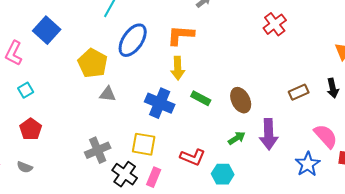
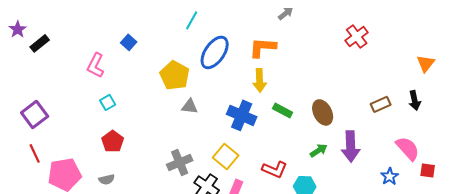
blue square: (47, 30) -> (129, 42), size x0.6
yellow square: (144, 144) -> (226, 156), turned 30
blue star: (308, 164) -> (390, 176), size x0.7
gray semicircle: (25, 167) -> (107, 179), turned -35

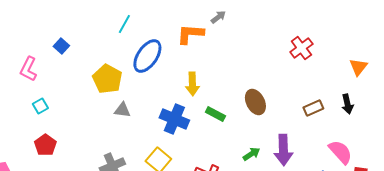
red cross: (357, 36) -> (301, 48), moved
orange L-shape: (263, 47) -> (190, 34), moved
brown ellipse: (323, 112) -> (255, 102), moved

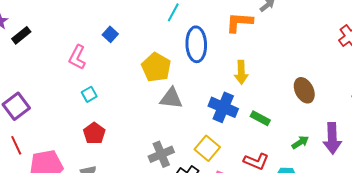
blue ellipse: (147, 56) -> (196, 44), turned -36
gray triangle: (122, 110) -> (171, 98), size x1.4
green rectangle: (215, 114) -> (260, 118), moved

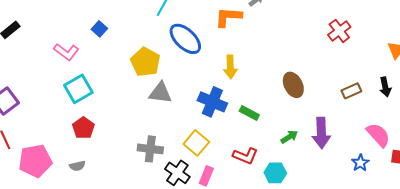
blue ellipse: (196, 44) -> (185, 39), turned -44
pink L-shape: (77, 57) -> (66, 52), turned -80
cyan square: (89, 94) -> (78, 89), size x1.8
gray cross: (161, 154) -> (150, 149), turned 30

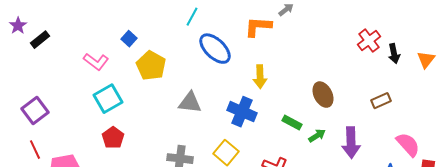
yellow pentagon: (145, 62) -> (151, 66), moved
black arrow: (385, 87) -> (394, 54), moved
green rectangle: (249, 113) -> (292, 123), moved
green arrow: (289, 137) -> (317, 136), moved

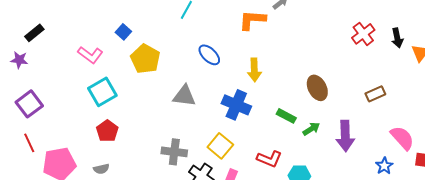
purple star: (18, 26) -> (19, 60), moved, turned -30
blue ellipse: (215, 49) -> (209, 55), moved, size x0.7
black arrow: (394, 54) -> (397, 38), moved

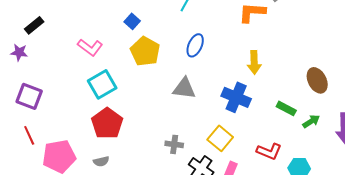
blue square: (123, 32) -> (132, 21), moved
blue ellipse: (209, 55) -> (195, 45), moved, turned 70
purple square: (29, 104) -> (29, 96), turned -32
red pentagon: (107, 131) -> (107, 123), size x1.4
gray cross: (174, 152) -> (174, 144), size x0.7

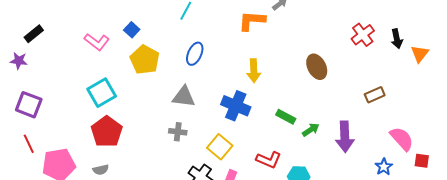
pink L-shape: (90, 47) -> (97, 42), moved
brown ellipse: (317, 80) -> (317, 67), moved
gray cross: (174, 144) -> (178, 132), moved

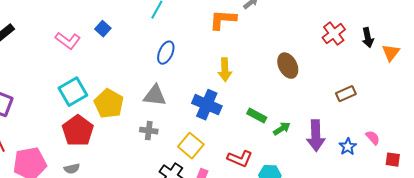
yellow pentagon: (145, 60) -> (109, 104), moved
pink semicircle: (402, 139) -> (373, 138), size x0.6
blue star: (384, 167) -> (348, 147), moved

